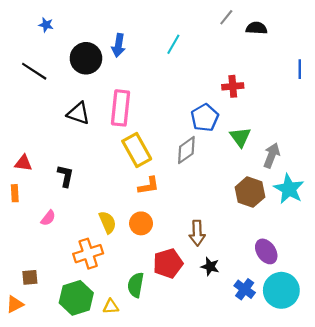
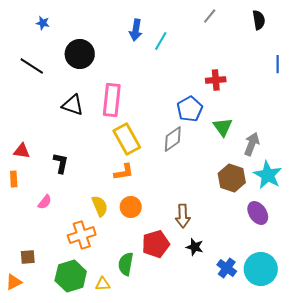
black semicircle: (257, 28) -> (259, 20), moved, turned 78
blue arrow: (118, 45) -> (136, 30), moved
orange L-shape: (149, 186) -> (124, 172), moved
purple ellipse: (266, 251) -> (258, 213), moved

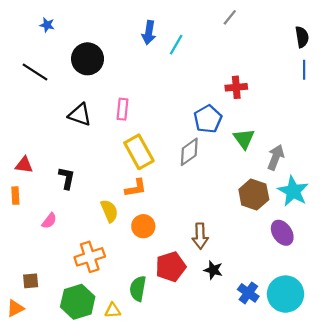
black semicircle: (259, 20) -> (302, 37), moved
pink rectangle: (112, 100) -> (123, 109), size x0.6
yellow semicircle: (100, 206) -> (109, 211), moved

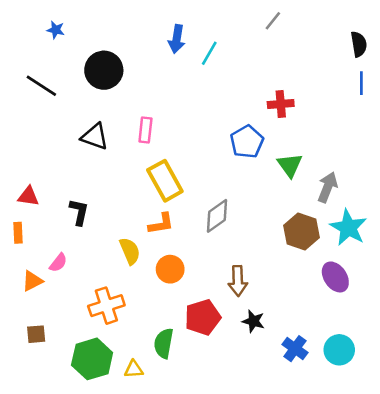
gray diamond: (189, 152) -> (217, 216), moved
cyan circle: (286, 294) -> (339, 350), size x0.7
orange triangle: (15, 308) -> (32, 281), moved

